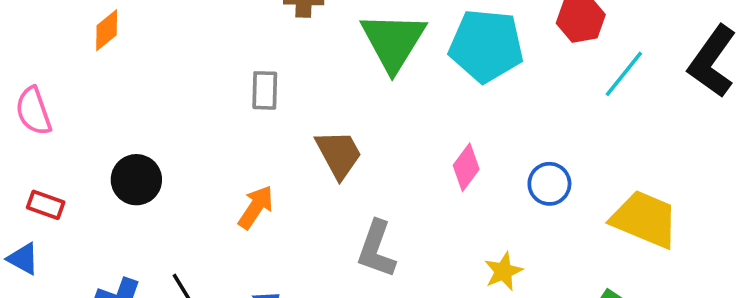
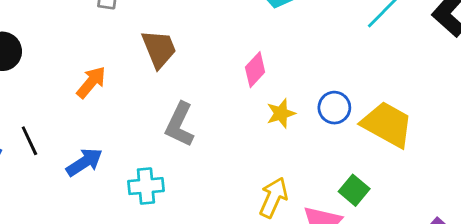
blue circle: (549, 184) -> (334, 108), moved
yellow star: (503, 271) -> (281, 113), moved

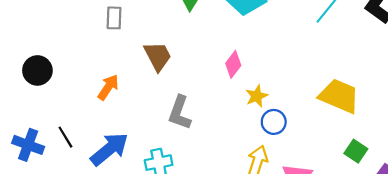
blue circle: (334, 108) -> (274, 122), moved
blue arrow: (84, 162) -> (109, 149), size x1.4
green square: (354, 190) -> (356, 151), moved

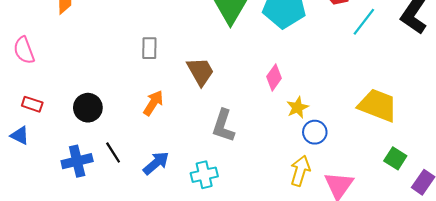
gray rectangle: (114, 18) -> (149, 48), moved
black circle: (37, 70) -> (88, 108), moved
blue cross: (28, 145) -> (77, 161), turned -32
blue arrow: (109, 149) -> (156, 163), size x0.7

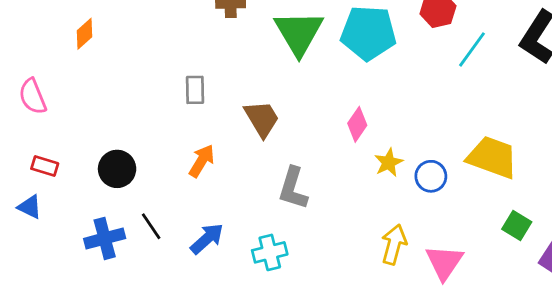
blue circle: (315, 132) -> (431, 176), moved

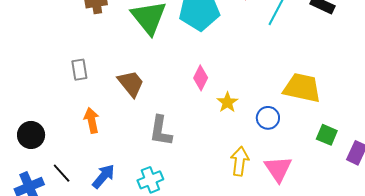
orange arrow: (202, 161) -> (92, 120), turned -35
blue circle: (431, 176) -> (268, 118), moved

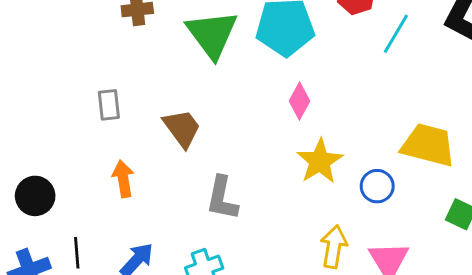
pink diamond: (201, 78) -> (300, 101), moved
yellow star: (227, 102) -> (320, 161), size x1.5
black line: (62, 173) -> (77, 253), turned 35

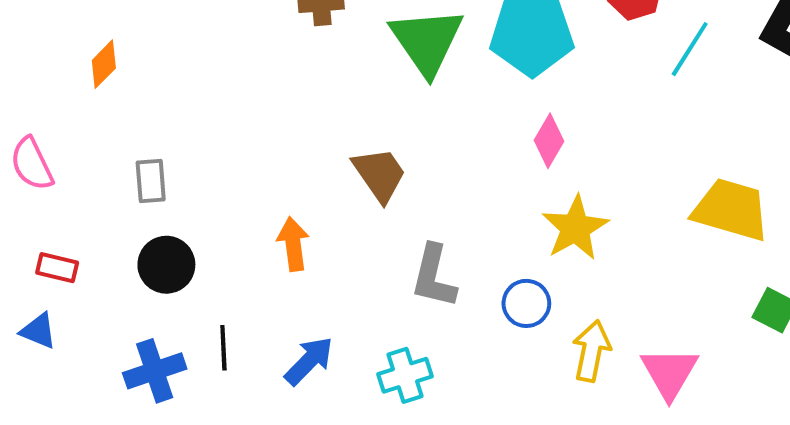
gray rectangle: (109, 105) -> (151, 181), moved
blue circle: (377, 186) -> (526, 303), moved

